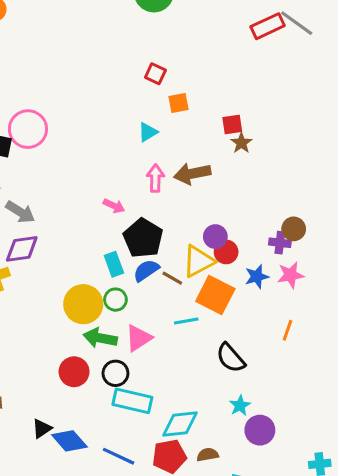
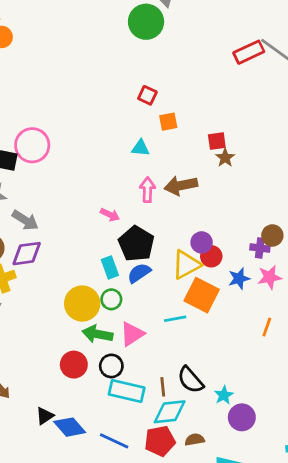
cyan triangle: (148, 132) -> (140, 148), turned 36
brown line: (172, 278) -> (163, 387), moved, turned 54
black semicircle: (231, 358) -> (190, 380), moved

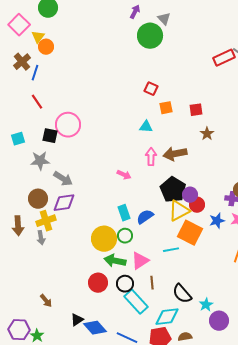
red square: (217, 141) -> (196, 110), moved
black pentagon: (136, 244) -> (173, 190), moved
brown line: (163, 387) -> (152, 283), moved
cyan rectangle: (127, 391) -> (136, 302), turned 35

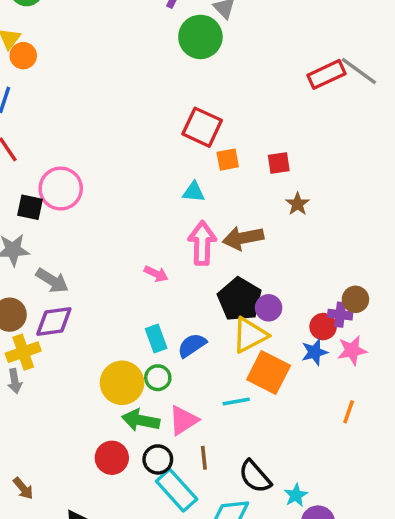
red square: (151, 89) -> (202, 127), size x1.6
pink arrow: (151, 157) -> (202, 243), size x1.4
red circle: (197, 205) -> (323, 327), moved

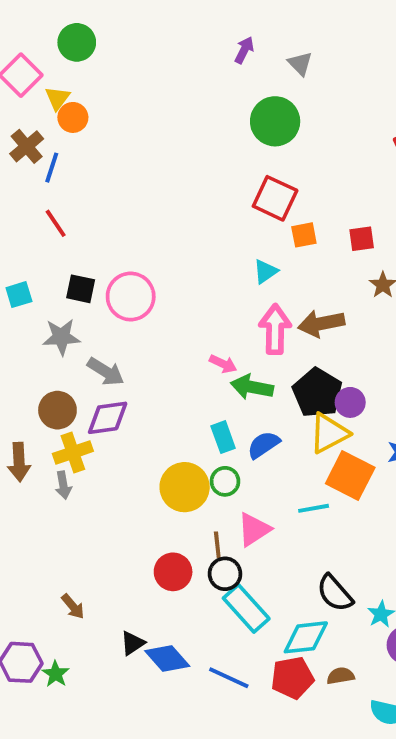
green circle: (200, 37) -> (275, 121), moved
pink circle: (61, 189) -> (131, 297), moved
cyan triangle: (194, 192) -> (265, 271), turned -40
green arrow: (141, 420) -> (252, 387), moved
brown line: (204, 458) -> (217, 545), moved

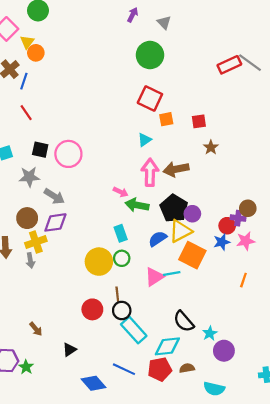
blue semicircle: (264, 445) -> (158, 239), moved
pink triangle: (254, 529) -> (154, 277), moved
blue diamond: (167, 658) -> (93, 383), moved

